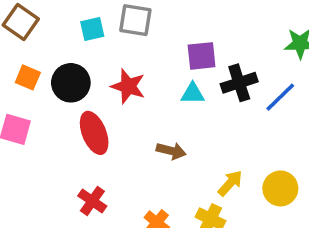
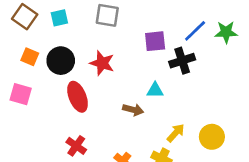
cyan square: (92, 29) -> (59, 18), moved
cyan triangle: (193, 94) -> (155, 90), moved
blue line: (280, 97) -> (195, 31), moved

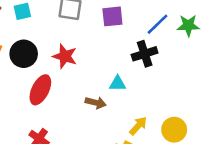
purple square: (155, 41) -> (112, 16), moved
red ellipse: (78, 97) -> (40, 90), turned 48

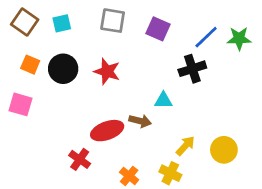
purple square: (112, 16) -> (158, 29), turned 30
red ellipse: (40, 90) -> (107, 131), moved, turned 44

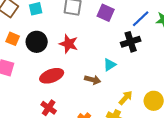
cyan triangle: (163, 100) -> (110, 65), turned -32
red ellipse: (107, 131) -> (52, 76), moved

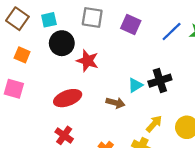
black circle: (37, 42) -> (62, 43), moved
black cross: (131, 42) -> (160, 81), moved

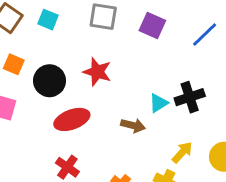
cyan square: (49, 20) -> (48, 20), turned 35
black circle: (62, 43) -> (50, 81), moved

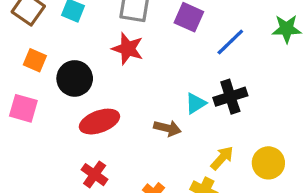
blue line: (205, 34) -> (230, 42), moved
red star: (97, 72) -> (128, 49), moved

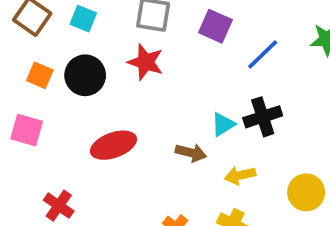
black circle: (75, 78) -> (85, 75), moved
yellow arrow: (222, 158) -> (240, 175), moved, turned -145
red cross: (95, 175) -> (59, 206), moved

